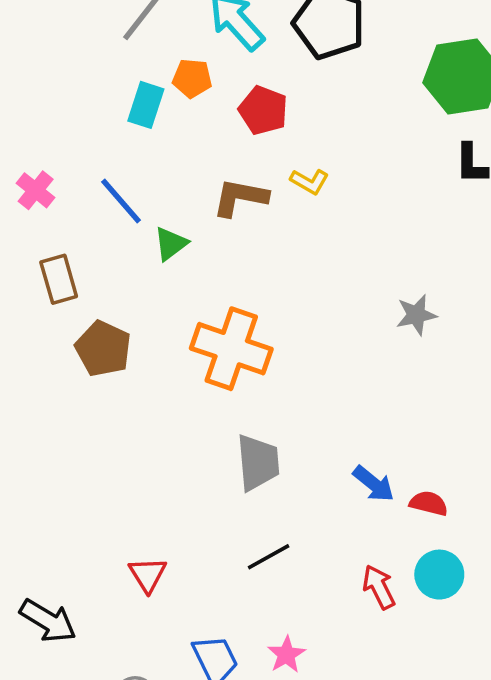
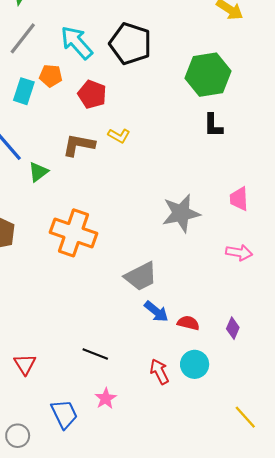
gray star: (416, 315) -> (181, 213), size x1.6
gray trapezoid: (258, 462) -> (141, 276), moved, turned 68
black line: (269, 557) -> (95, 354), turned 50
pink star: (286, 655) -> (106, 398), moved

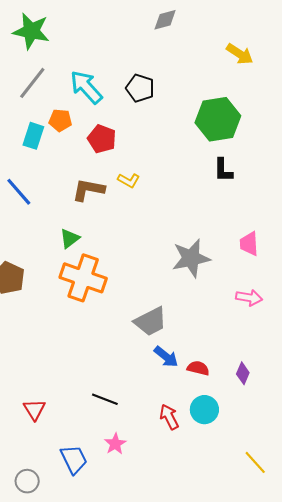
black pentagon: (130, 44) -> (140, 88), size x0.7
green triangle: (38, 172) -> (70, 238), moved

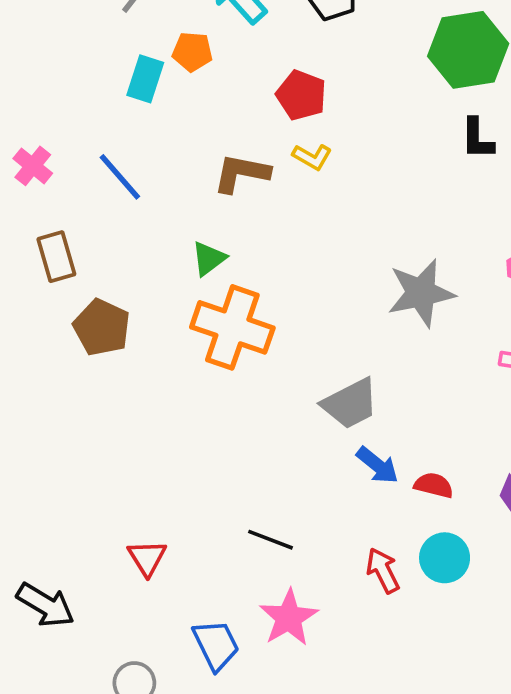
red pentagon: (102, 139) -> (301, 95), moved
pink star: (115, 444) -> (289, 618), size x1.5

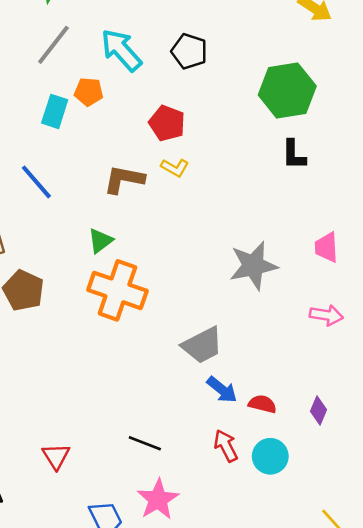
red arrow: (383, 570) -> (226, 446), moved

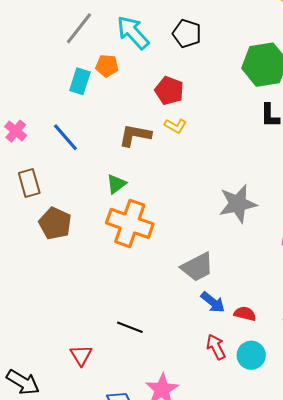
black line: (145, 443) -> (130, 327), moved

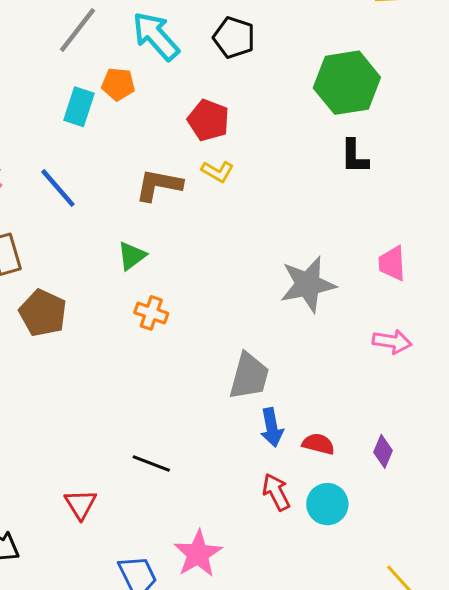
orange cross: (130, 223) -> (151, 313), size x0.5
gray trapezoid: (197, 267) -> (249, 376), turned -48
blue arrow: (213, 302) -> (272, 427), turned 40

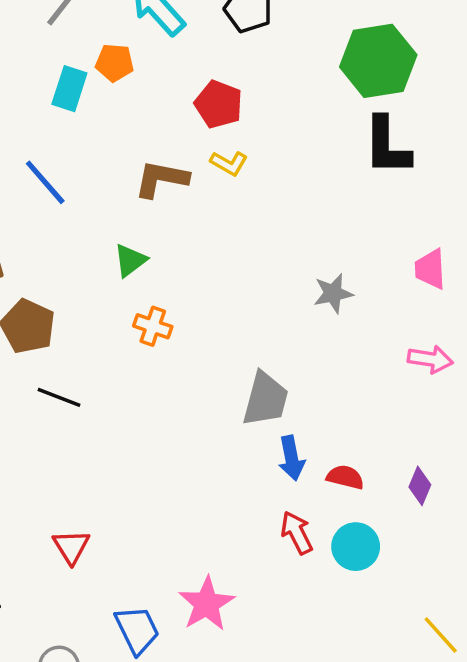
black L-shape: (354, 156) -> (387, 146), size x1.5
gray star: (308, 284) -> (333, 293), size x0.6
black line: (151, 463) -> (59, 397), moved

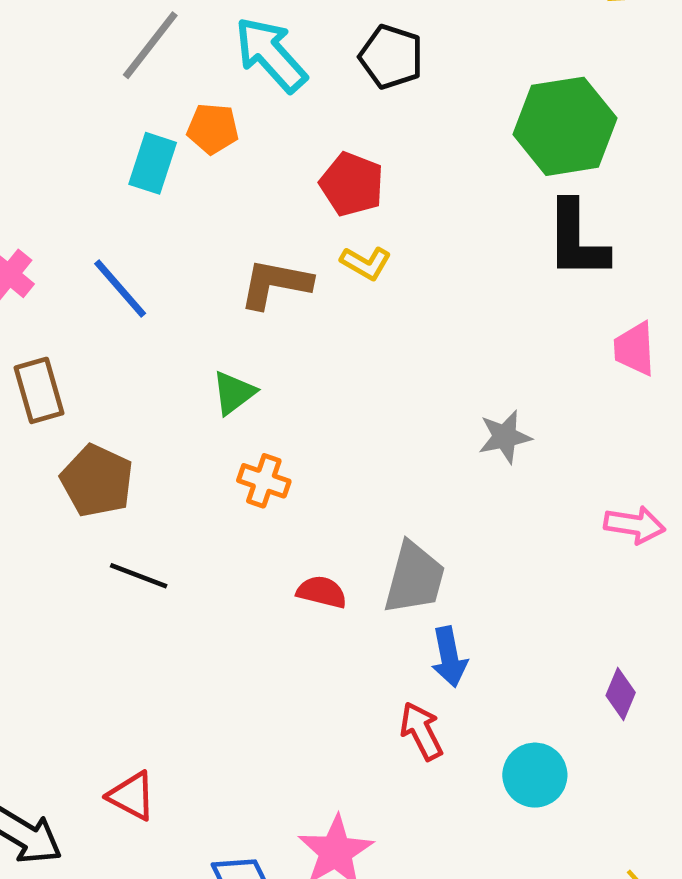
pink trapezoid: (430, 269) -> (635, 349), moved
red semicircle: (345, 477) -> (322, 592), moved
red arrow: (297, 533) -> (421, 731), moved
red triangle: (71, 547) -> (132, 796), moved, turned -30

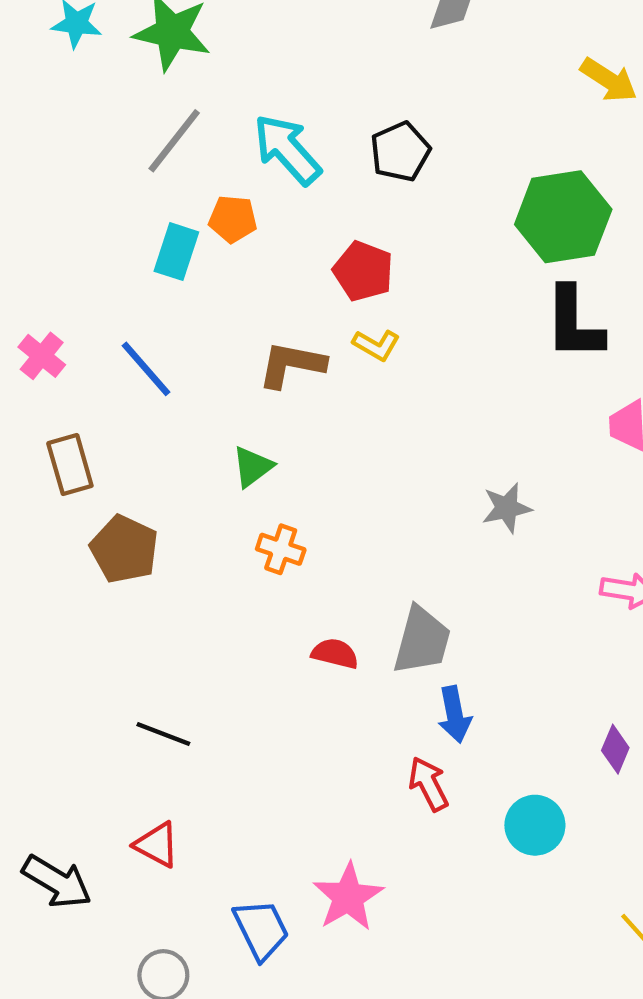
black pentagon: (391, 57) -> (400, 152), turned 30
black line: (139, 576) -> (163, 734), moved

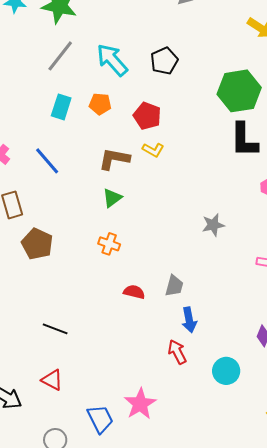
orange pentagon: (233, 219) -> (100, 104), moved
green triangle: (252, 467) -> (112, 198), moved
gray trapezoid: (422, 641) -> (174, 286), size x0.7

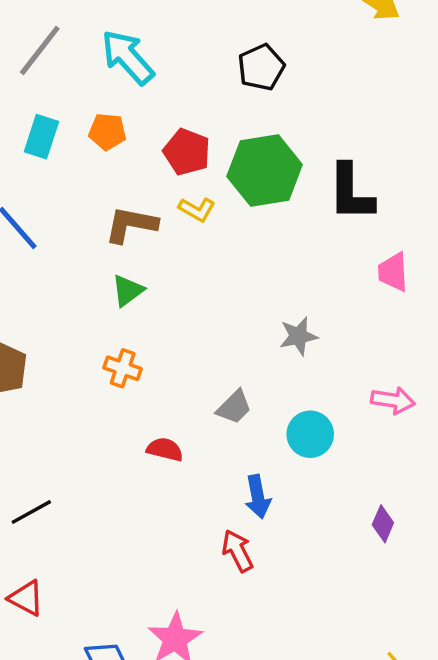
black pentagon: (164, 61) -> (261, 67), moved
green hexagon: (239, 91) -> (265, 170), moved
gray trapezoid: (174, 286) -> (234, 407), moved, turned 30
black line: (55, 329) -> (31, 512), turned -50
cyan circle: (226, 371) -> (310, 434), moved

